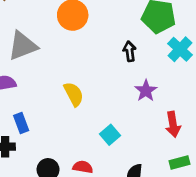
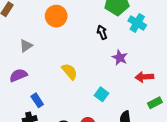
gray triangle: (23, 46) -> (26, 46), size x0.6
red arrow: (173, 124) -> (144, 77), turned 108

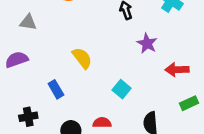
gray triangle: (26, 46) -> (28, 22), turned 40
blue rectangle: (37, 100) -> (56, 89), moved

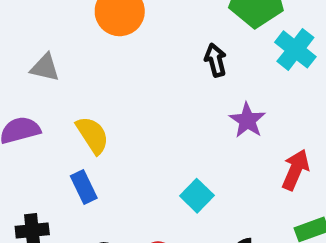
yellow semicircle: (82, 58) -> (92, 135), moved
red arrow: (177, 70) -> (296, 170), turned 110

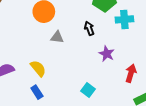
cyan cross: (295, 49) -> (124, 19), turned -36
gray triangle: (45, 68) -> (57, 37), moved

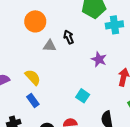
black arrow: (89, 28) -> (69, 37), moved

